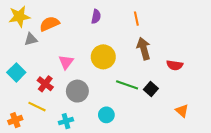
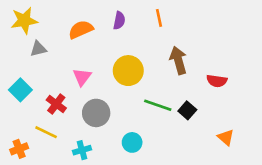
orange line: (136, 19) -> (159, 18), moved
orange semicircle: (49, 24) -> (81, 30), moved

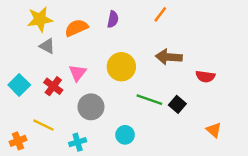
orange line: (159, 18) -> (160, 14), moved, turned 49
yellow star: (24, 21) -> (40, 19), moved
gray triangle: (38, 49) -> (47, 46), moved, turned 42
brown arrow: (178, 60) -> (169, 57), turned -70
red cross: (56, 104) -> (53, 86), moved

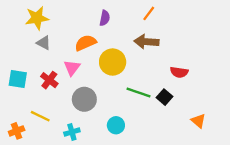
orange semicircle: (76, 28) -> (85, 43), moved
brown arrow: (169, 57) -> (146, 42), moved
red semicircle: (205, 76) -> (179, 72), moved
cyan square: (19, 85) -> (18, 79), turned -36

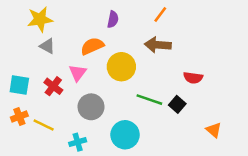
cyan circle: (116, 125) -> (125, 135), size x1.5
orange cross: (17, 131) -> (19, 117), moved

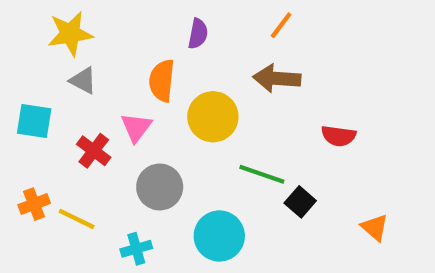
orange semicircle: (92, 46) -> (162, 81), turned -60
cyan square: (19, 85) -> (34, 121), moved
black square: (177, 104) -> (300, 202), moved

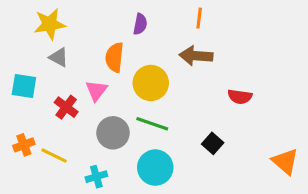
orange line: (281, 25) -> (199, 18), turned -30
green line: (262, 174) -> (152, 124), moved
orange triangle: (375, 227) -> (285, 162), moved, size x1.4

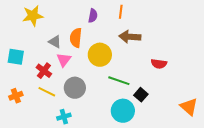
orange line: (199, 18) -> (121, 12), moved
gray triangle: (59, 57) -> (55, 42), moved
green line: (152, 124) -> (119, 81), moved
yellow line: (54, 155) -> (47, 92), moved
cyan circle: (155, 168) -> (123, 111), moved

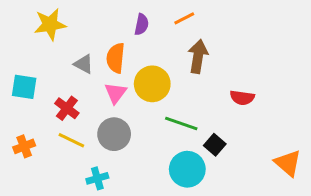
orange line: (121, 12) -> (184, 18), turned 56
brown arrow: (130, 37) -> (198, 56), turned 95
pink triangle: (64, 60) -> (116, 93), moved

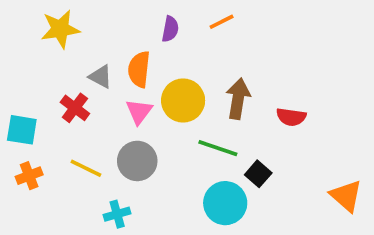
brown arrow: (198, 56) -> (238, 99), moved
cyan square: (24, 87) -> (22, 130), moved
red cross: (67, 108) -> (75, 108), moved

